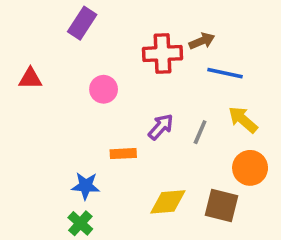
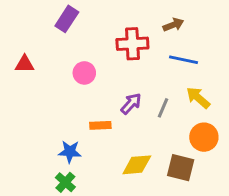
brown arrow: (202, 41) -> (173, 25), moved

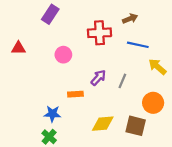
yellow arrow: (198, 98) -> (157, 67), moved

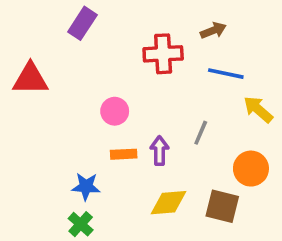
red triangle: (18, 48) -> (30, 79), size x1.5
pink circle: (63, 55) -> (115, 111), moved
purple arrow: (98, 78) -> (159, 151), moved, turned -42

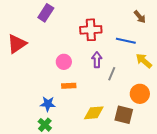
brown arrow: (213, 30) -> (140, 17), moved, turned 72
red triangle: (30, 79) -> (17, 44), turned -35
purple arrow: (159, 151) -> (97, 60), moved

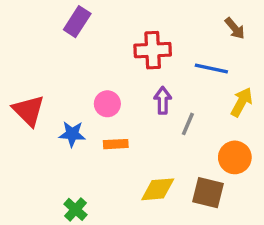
red triangle: (17, 44) -> (29, 110), moved, turned -40
yellow arrow: (144, 61) -> (242, 102), turned 78
blue star: (48, 104) -> (72, 134), moved

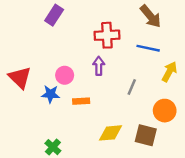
brown arrow: (235, 28) -> (151, 16), moved, size x1.5
purple arrow: (163, 100) -> (99, 66), moved
pink circle: (107, 104) -> (65, 75), moved

